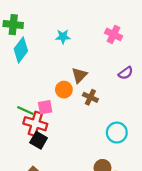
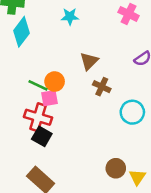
orange circle: (64, 90) -> (55, 82), moved
green line: (25, 111) -> (38, 85), moved
cyan circle: (117, 133) -> (132, 112), moved

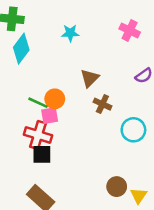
black square: (42, 136) -> (42, 154), turned -30

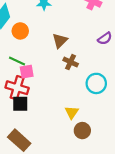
orange circle: (55, 99) -> (20, 31), moved
yellow triangle: (139, 196) -> (72, 112), moved

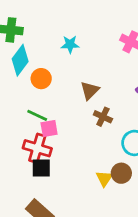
brown circle: (82, 131) -> (121, 173), moved

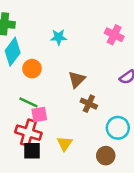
yellow triangle: (104, 178) -> (65, 144), moved

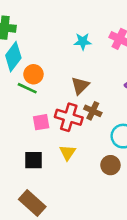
cyan star: (59, 37) -> (83, 41), moved
green line: (28, 102) -> (27, 88), moved
red cross: (28, 133) -> (69, 117), moved

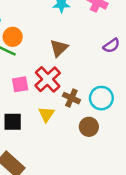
brown cross: (93, 111) -> (71, 98), moved
red cross: (69, 117) -> (48, 79), turned 30

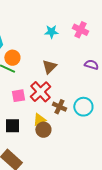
purple semicircle: (111, 46) -> (91, 65), turned -128
yellow triangle: (46, 114) -> (39, 120), turned 32
brown circle: (89, 127) -> (43, 130), moved

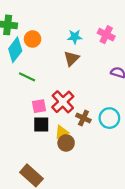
orange circle: (12, 58) -> (33, 39), moved
brown triangle: (49, 67) -> (71, 58), moved
black square: (12, 126) -> (41, 125), moved

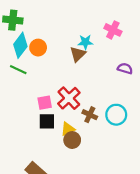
cyan star: (75, 37) -> (85, 42), moved
orange circle: (33, 39) -> (38, 48), moved
green line: (27, 77) -> (18, 70), moved

